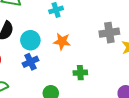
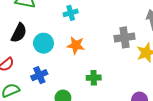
blue cross: (30, 62) -> (39, 75), moved

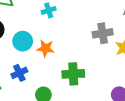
orange star: (76, 45) -> (46, 48), moved
green cross: (94, 78) -> (73, 74), size x1.5

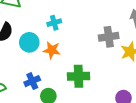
cyan cross: (49, 10) -> (54, 23), moved
blue cross: (19, 73) -> (32, 81), moved

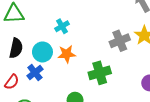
gray cross: (109, 37) -> (120, 41), moved
blue cross: (32, 81) -> (35, 73), moved

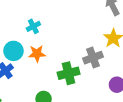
gray cross: (120, 41) -> (93, 58), moved

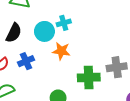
cyan circle: (13, 51) -> (44, 31), moved

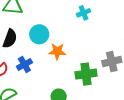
cyan cross: (64, 23) -> (84, 13), moved

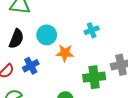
cyan cross: (84, 13) -> (92, 30), moved

